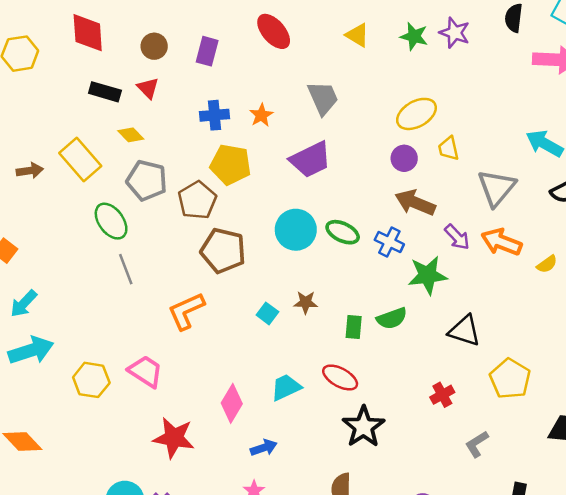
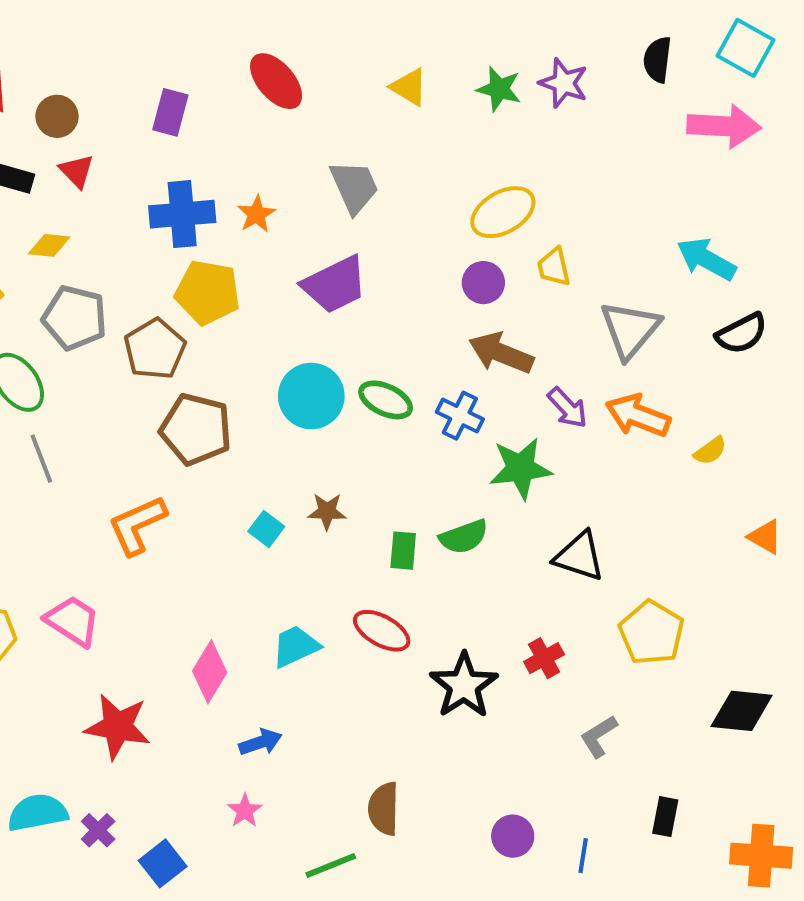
brown circle: (154, 46) -> (57, 116), moved
blue cross: (214, 115) -> (182, 214), size x1.4
yellow diamond: (131, 135) -> (49, 245), turned -40
black star: (364, 427) -> (464, 685), moved

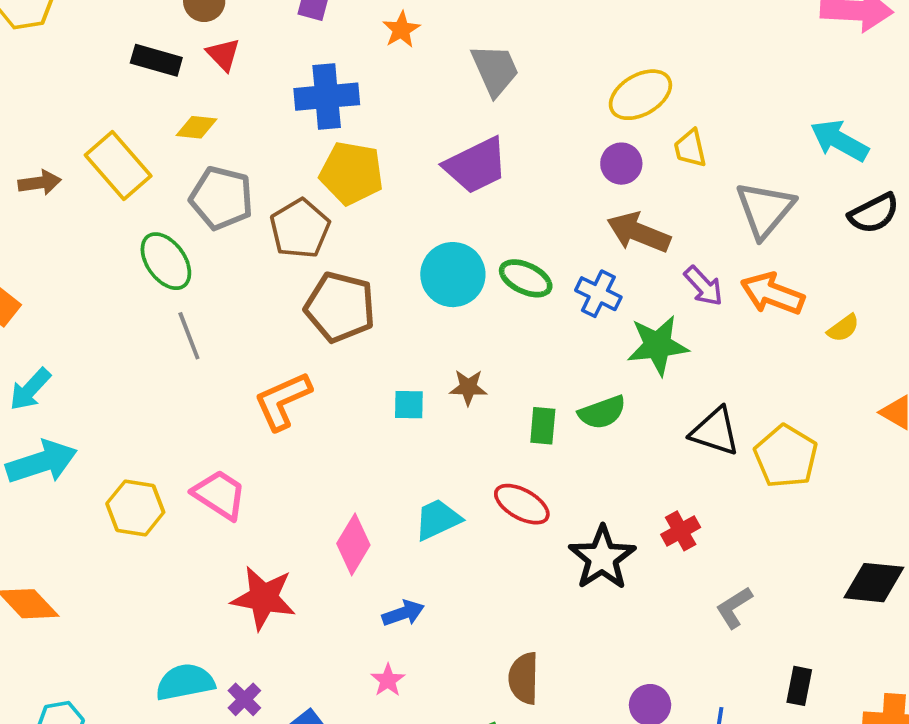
orange star: (257, 214) -> (401, 30), moved
cyan square: (266, 529) -> (409, 405), turned -36
yellow pentagon: (652, 633) -> (786, 456), moved

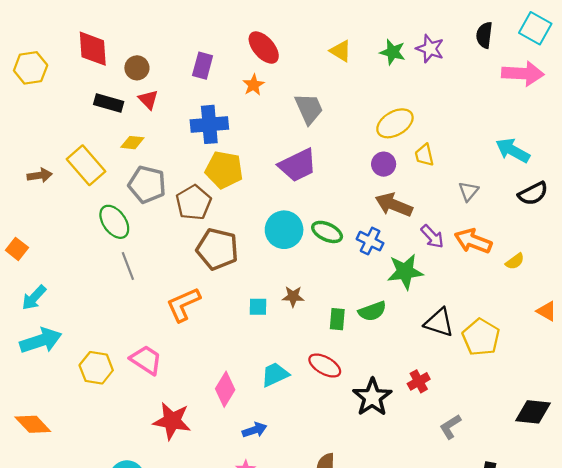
gray triangle: (765, 209) -> (468, 191), size x0.6

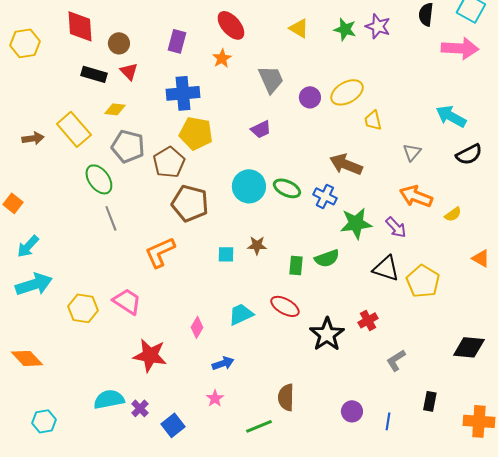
purple circle: (384, 164) -> (310, 97), moved
purple trapezoid: (298, 165) -> (261, 129), size x0.6
purple arrow: (432, 237) -> (396, 227), moved
pink diamond: (225, 389) -> (197, 327), size x0.7

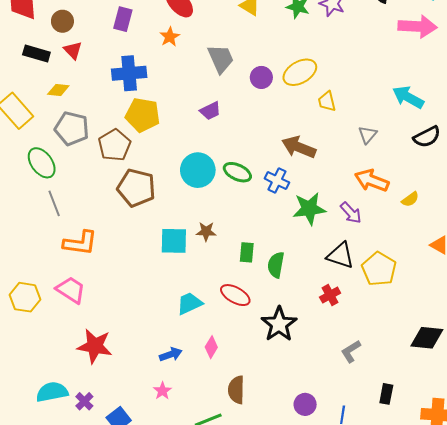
orange L-shape: (160, 252) -> (80, 243), moved, turned -148
cyan square: (226, 254) -> (174, 241), size x1.6
green semicircle: (327, 258) -> (276, 265), moved, turned 120
red cross: (368, 320) -> (330, 295), moved
pink diamond: (197, 327) -> (211, 347), moved

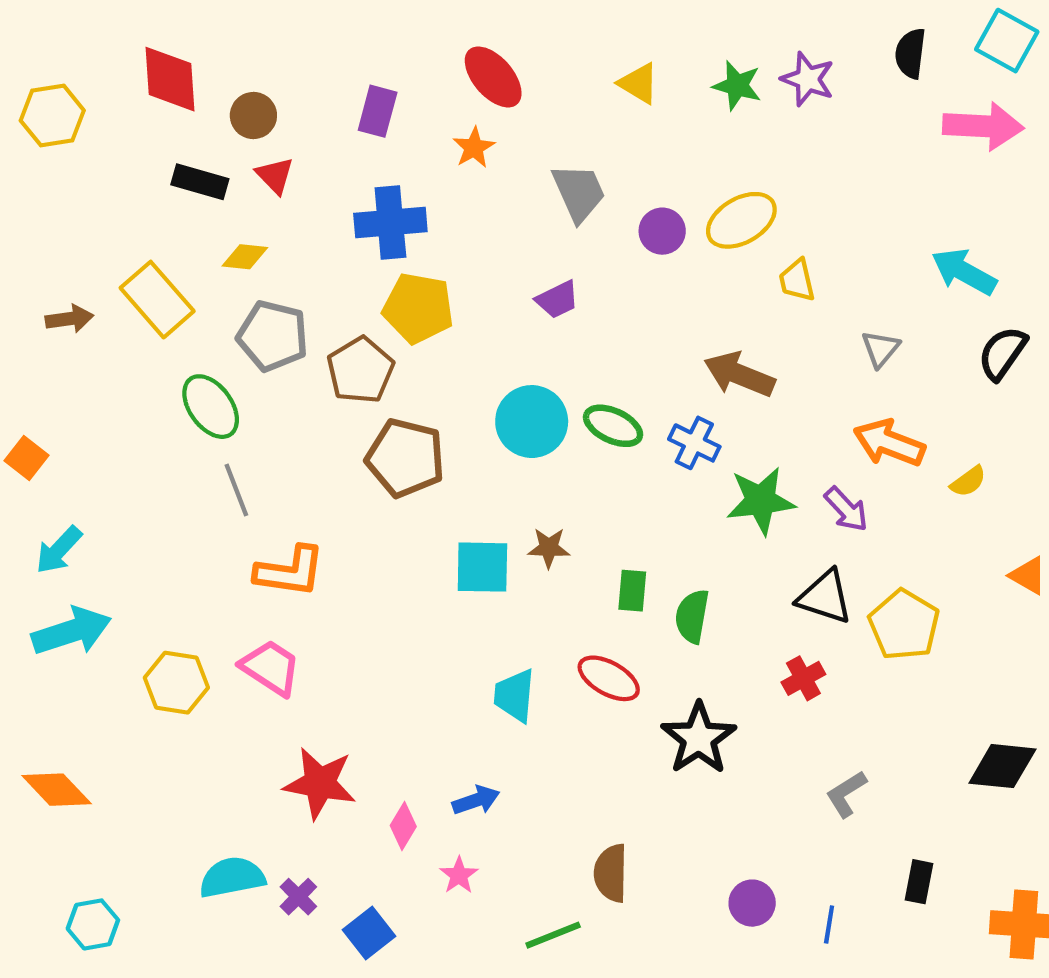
black semicircle: (427, 137) -> (1002, 353), turned 152
cyan trapezoid: (189, 303) -> (515, 695), turned -60
pink diamond: (211, 347) -> (403, 826), moved

